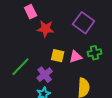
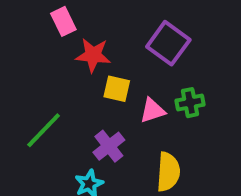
yellow square: (58, 56) -> (117, 89), moved
purple cross: (45, 75) -> (109, 146), moved

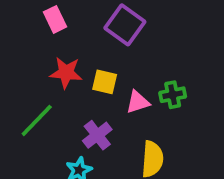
purple square: (168, 43) -> (125, 25), moved
red star: (93, 55) -> (66, 73), moved

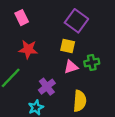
purple square: (125, 25) -> (76, 21), moved
yellow square: (105, 82) -> (68, 46), moved

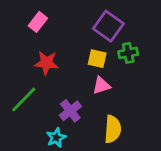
pink rectangle: (22, 18) -> (38, 22), turned 64
green cross: (92, 62) -> (128, 53), moved

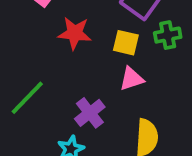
red star: (46, 63) -> (75, 33), moved

